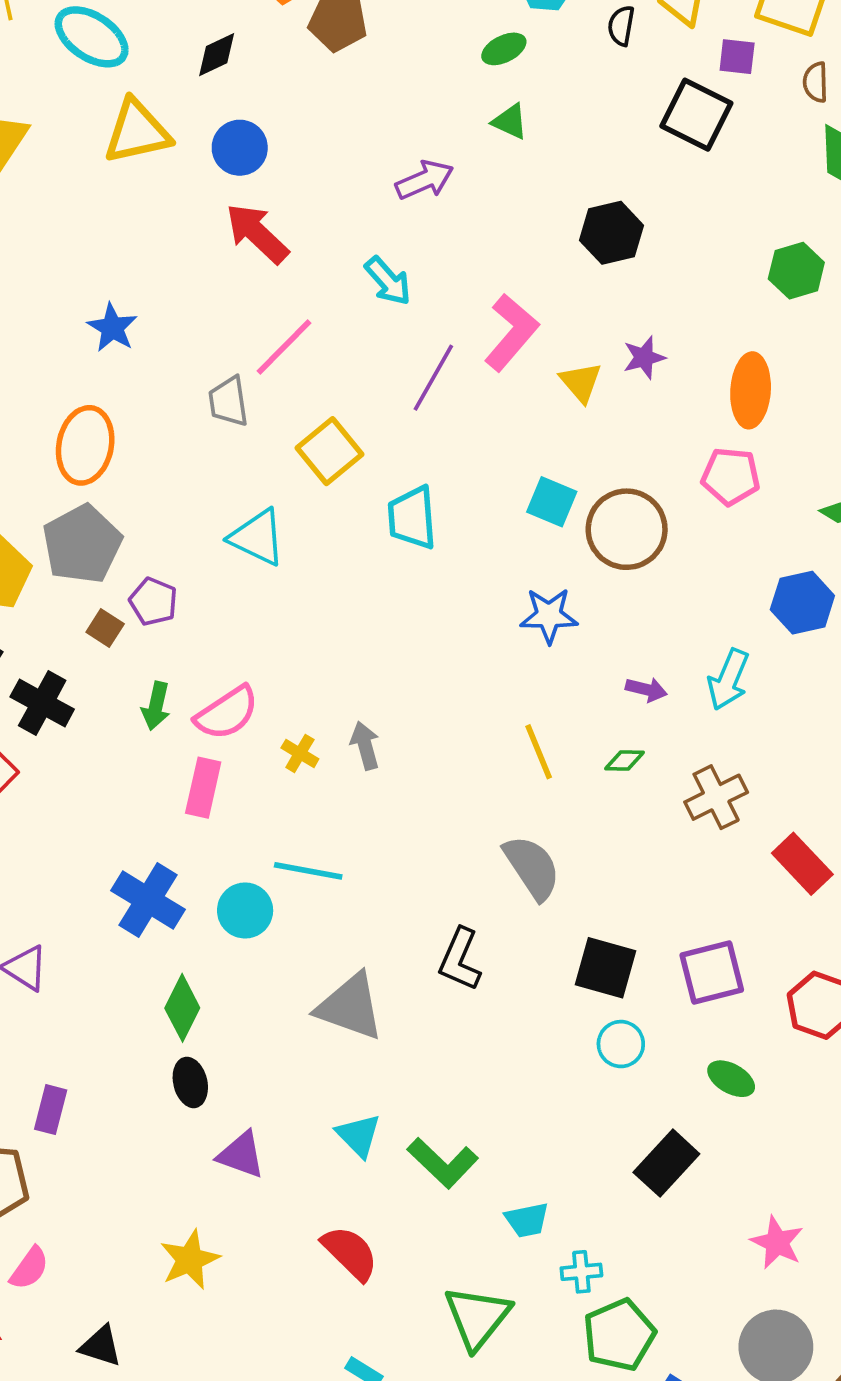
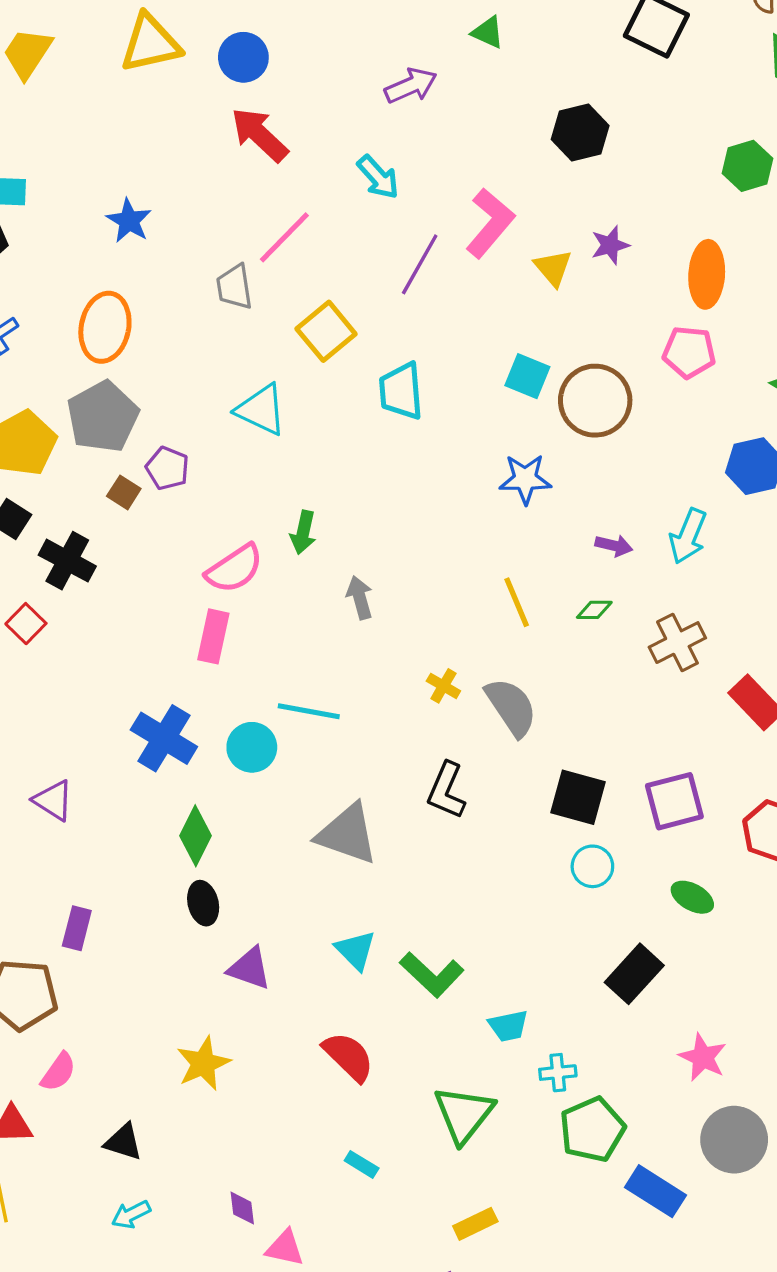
green arrow: (156, 706) -> (303, 532), moved
yellow cross: (300, 753) -> (443, 686), moved
pink star: (777, 1242) -> (703, 1057), moved

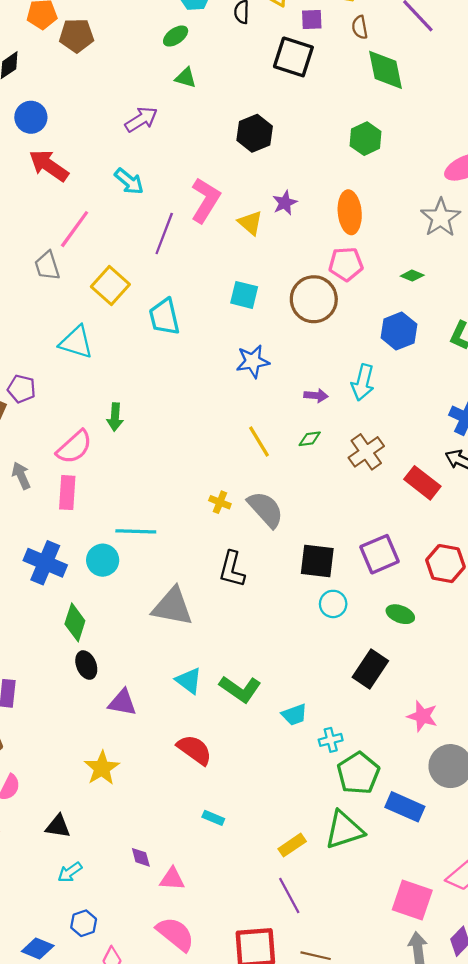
brown circle: (595, 401) -> (314, 299), moved
gray arrow: (360, 598) -> (21, 476), moved
green triangle: (464, 1114) -> (344, 830), moved, turned 42

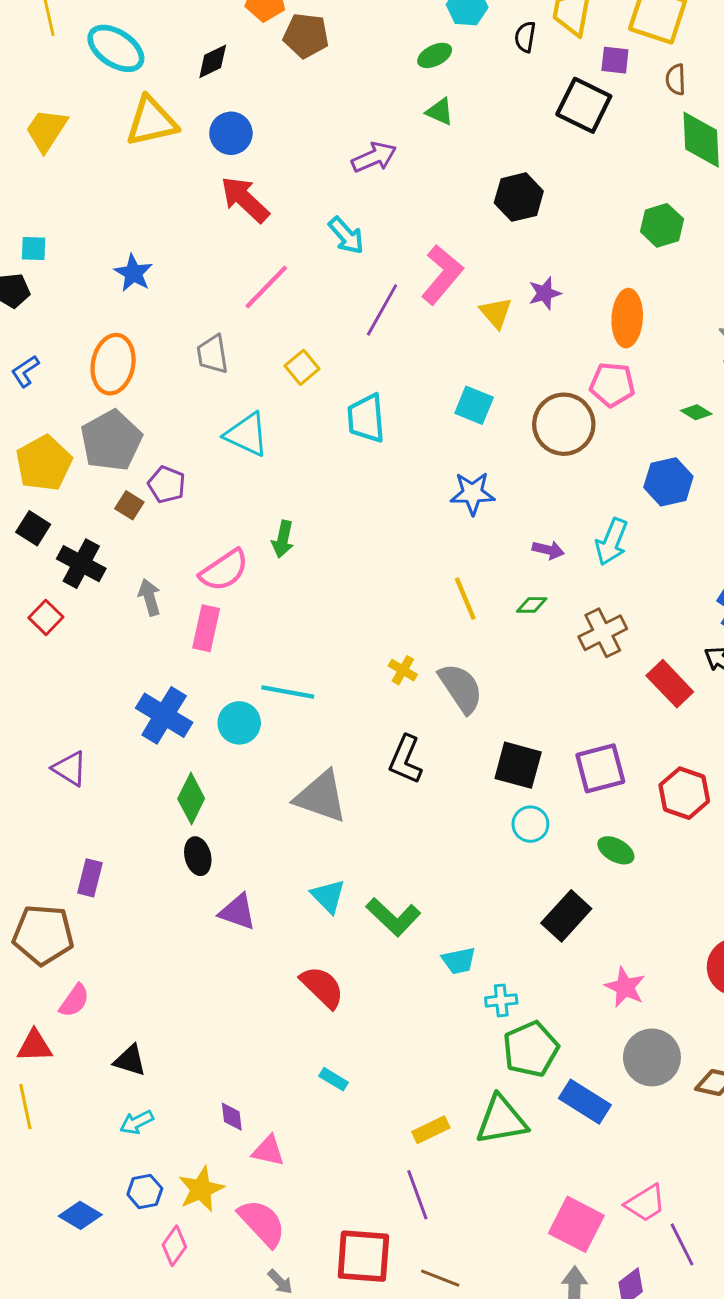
gray trapezoid: (47, 266) -> (212, 354), moved
yellow square: (110, 286) -> (302, 367), size x0.7
yellow star: (102, 768) -> (201, 1189), moved

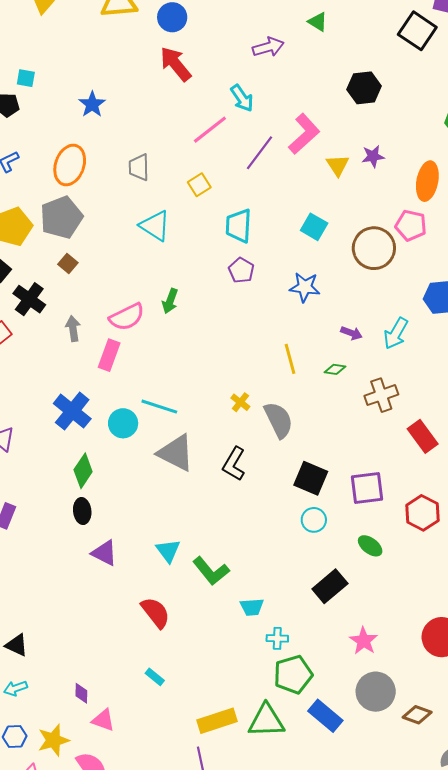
pink line: (266, 287) -> (210, 130), moved
purple pentagon: (167, 485) -> (241, 270), moved
gray triangle: (321, 797) -> (176, 453), moved
yellow rectangle: (431, 1130) -> (217, 721), size x1.5

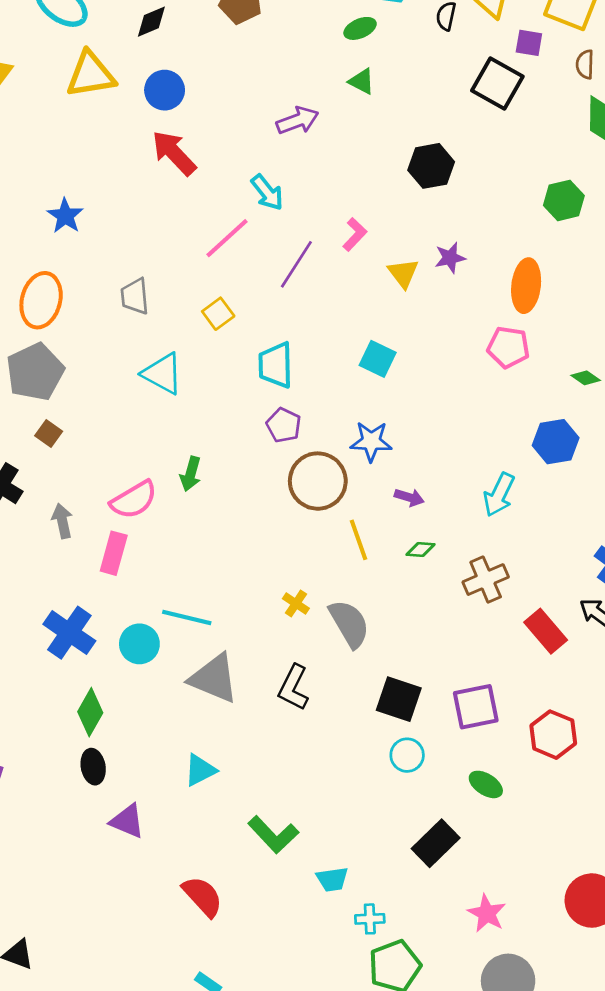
pink L-shape: (304, 134) -> (355, 234), size x0.6
brown circle: (374, 248) -> (318, 481), moved
purple arrow: (352, 333) -> (409, 497), moved
cyan triangle: (168, 551) -> (200, 770), moved, turned 44

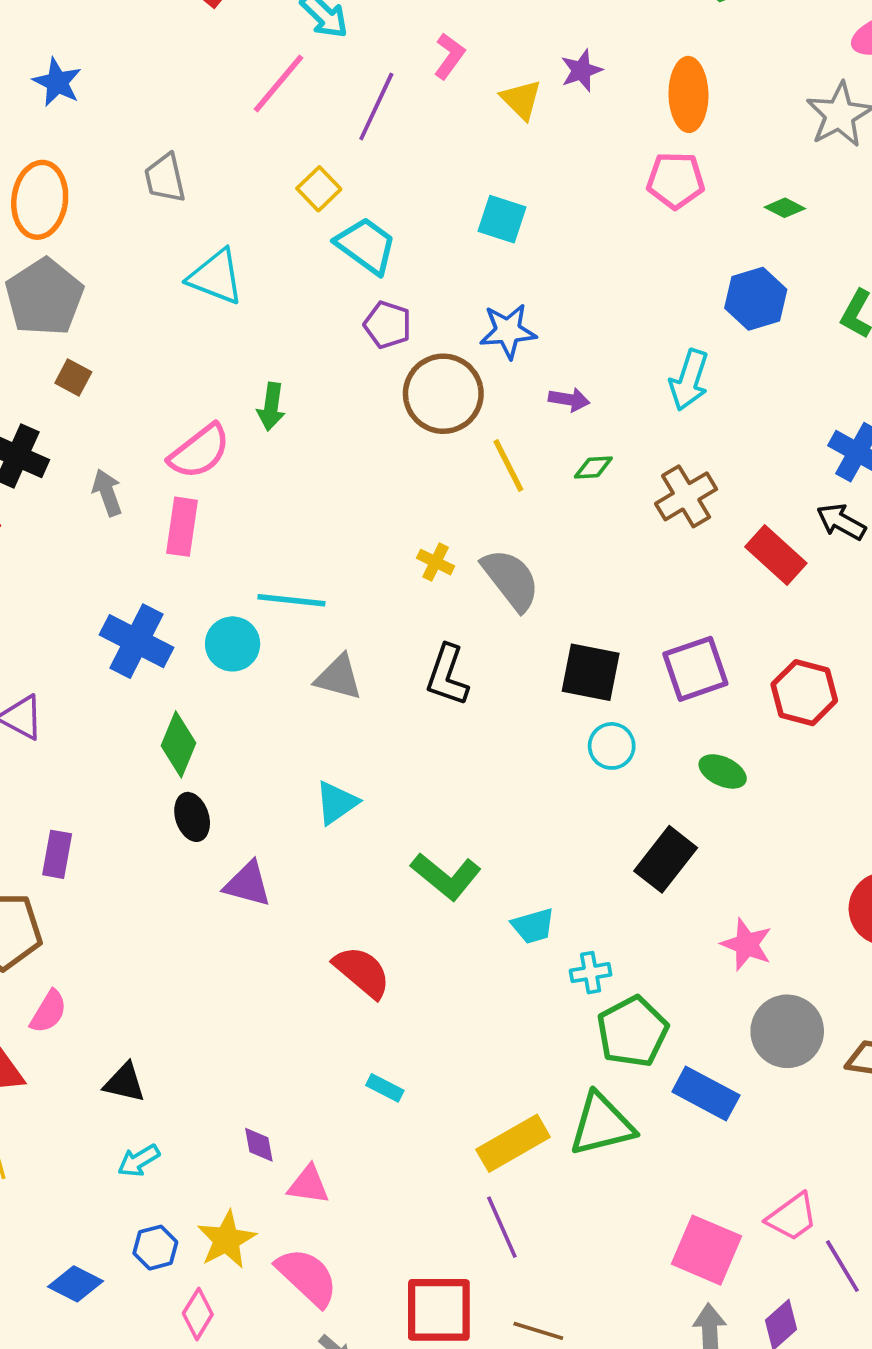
yellow square: (218, 314) -> (319, 189), moved
cyan trapezoid: (276, 365) -> (366, 246), turned 135
gray triangle: (214, 678) -> (339, 677), size x0.7

